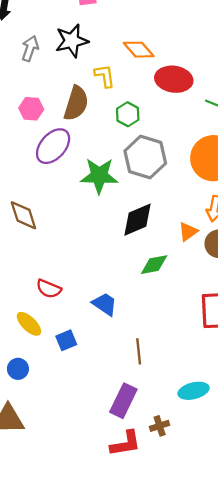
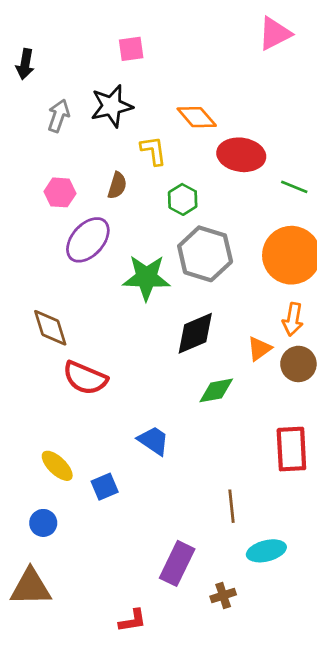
brown semicircle: (76, 103) -> (117, 185), size x0.6
red semicircle: (49, 289) -> (85, 378), moved, size x1.4
brown line: (139, 351) -> (232, 506), moved
red L-shape: (126, 443) -> (132, 621), moved, size x0.7

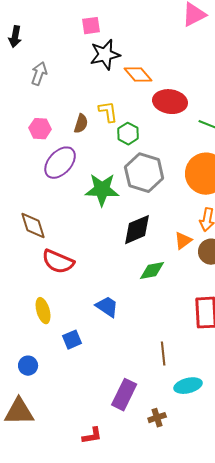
black star: (112, 106) -> (105, 55), moved
yellow L-shape: (153, 151) -> (108, 112), moved
yellow ellipse: (57, 466) -> (43, 311), moved, turned 30

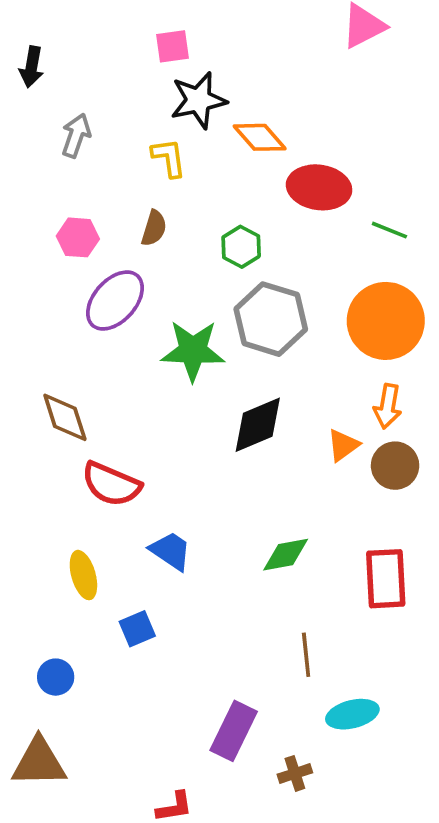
yellow L-shape: (108, 112) -> (169, 158), moved
green diamond: (152, 271) -> (286, 555), moved
blue trapezoid: (107, 307) -> (171, 551), moved

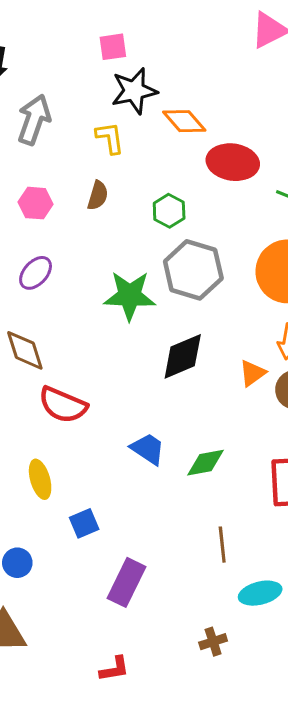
gray arrow: (76, 135) -> (34, 120), size x1.4
purple ellipse: (115, 301) -> (36, 273), moved, size x0.7
blue trapezoid: (171, 551) -> (148, 449), moved
purple rectangle: (234, 731) -> (127, 582), moved

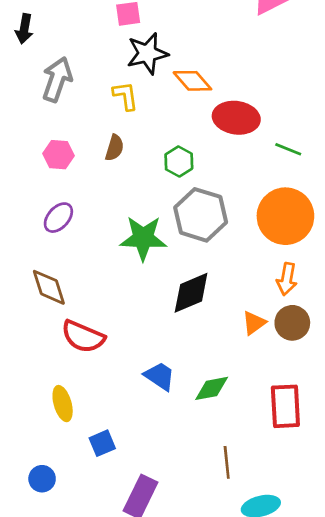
orange triangle: (253, 373) -> (254, 323), moved

